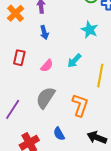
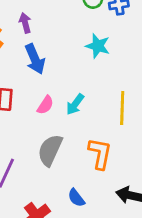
blue arrow: (44, 32) -> (35, 59), size x1.5
cyan arrow: (74, 61) -> (75, 104), moved

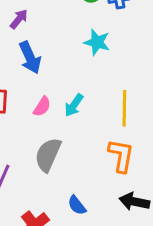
purple arrow: (25, 23) -> (19, 19), turned 54
orange L-shape: (100, 154) -> (121, 156), moved

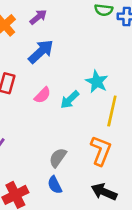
cyan star: (97, 42) -> (97, 82), moved
blue arrow: (30, 58) -> (41, 52), turned -120
gray semicircle: (48, 155) -> (58, 158), moved, size x0.7

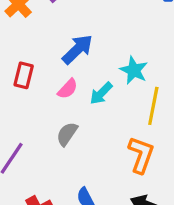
blue arrow: (41, 52) -> (77, 49), moved
gray semicircle: (58, 158) -> (67, 134), moved

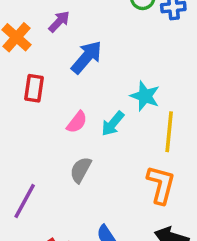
blue arrow: (77, 49) -> (87, 57), moved
red rectangle: (24, 75) -> (34, 88), moved

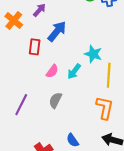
red rectangle: (34, 88) -> (35, 47), moved
purple line: (25, 201) -> (21, 105), moved

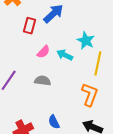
cyan arrow: (74, 71) -> (65, 55), turned 70
gray semicircle: (55, 100) -> (43, 81), turned 63

